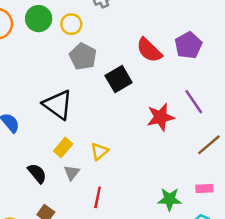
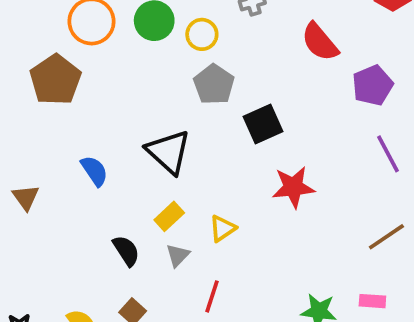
red semicircle: (149, 50) -> (320, 42), moved
purple line: (194, 102) -> (388, 154), moved
red star: (161, 117) -> (293, 187), moved

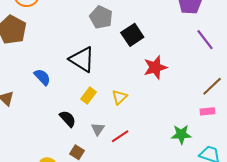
gray triangle: (178, 255) -> (98, 129), moved
red line: (212, 296) -> (120, 136), turned 48
pink rectangle: (372, 301) -> (207, 111), moved

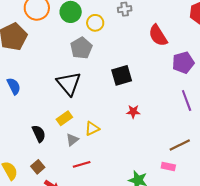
gray pentagon: (101, 17) -> (81, 48), moved
red star: (155, 67) -> (133, 112), size x0.6
blue semicircle: (42, 77) -> (14, 86), moved
gray triangle: (98, 129) -> (72, 140), moved

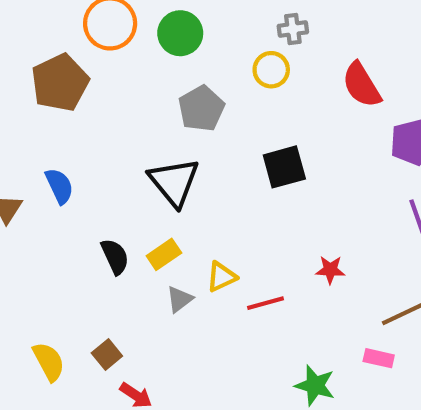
yellow circle: (95, 23) -> (271, 70), moved
red star: (133, 112) -> (330, 270), moved
black semicircle: (39, 134) -> (115, 257), moved
red line: (82, 164) -> (266, 303), moved

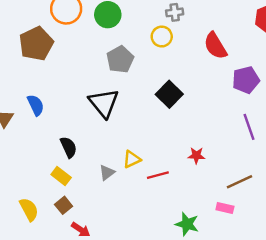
black square: (284, 167) -> (169, 94), turned -30
yellow rectangle: (164, 254) -> (61, 176), moved, turned 72

